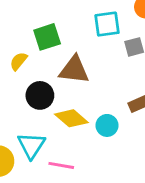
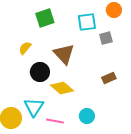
green square: (47, 37) -> (45, 18), moved
brown triangle: (74, 70) -> (64, 54), turned 40
cyan circle: (107, 125) -> (87, 116), moved

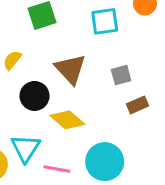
gray square: (106, 38) -> (121, 75), moved
cyan circle: (87, 116) -> (105, 162), size x1.6

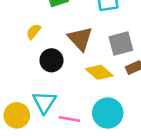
gray square: (121, 75) -> (121, 44), size x1.5
yellow diamond: (67, 120) -> (99, 72), moved

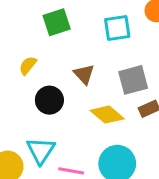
brown triangle: (80, 39) -> (84, 74), size x0.7

